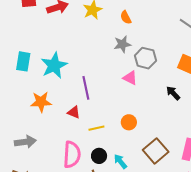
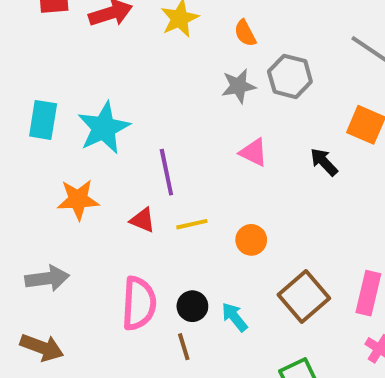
gray hexagon: (145, 58) -> (290, 76), moved
black arrow: (173, 93) -> (324, 162), moved
yellow line: (96, 128) -> (192, 224), moved

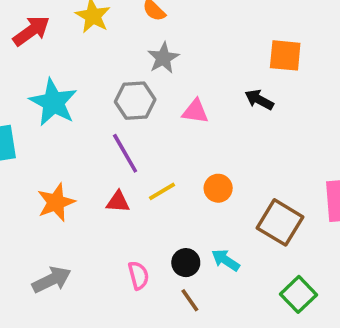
gray hexagon: (290, 76) -> (135, 101), moved
cyan star: (104, 128) -> (53, 102), moved
pink semicircle: (139, 303) -> (138, 275), size x0.6

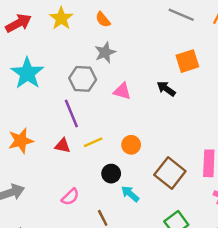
orange square: (285, 55) -> (187, 61), turned -30
black circle: (186, 263) -> (111, 174), moved
pink semicircle: (138, 275) -> (70, 197), turned 54

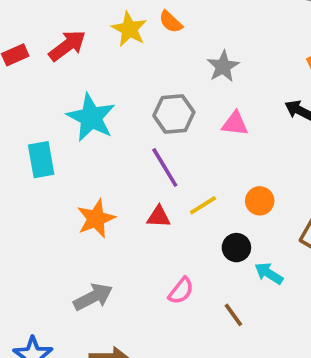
orange semicircle: (103, 19) -> (171, 22), moved
gray star: (105, 52) -> (223, 66), moved

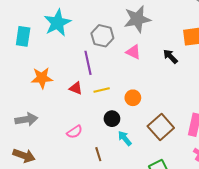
gray star: (223, 66) -> (137, 19), size x1.5

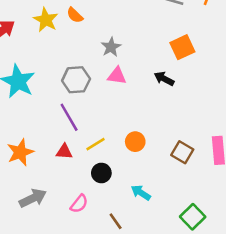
gray star: (137, 19) -> (111, 47), size x0.6
pink triangle: (133, 52) -> (117, 76), moved
gray arrow: (26, 119) -> (33, 198), moved
black circle: (112, 119) -> (101, 173), moved
brown square: (161, 127) -> (182, 152), moved, size x0.7

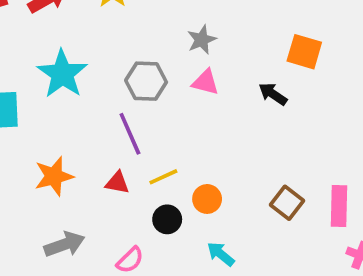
orange square: (182, 47) -> (304, 52), turned 35
orange circle: (135, 142) -> (207, 199), moved

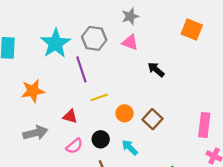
cyan star: (62, 74) -> (55, 43), moved
black arrow: (273, 94) -> (156, 70), moved
red triangle: (117, 183) -> (70, 116), moved
brown square: (287, 203) -> (152, 119), moved
black circle: (167, 219) -> (101, 139), moved

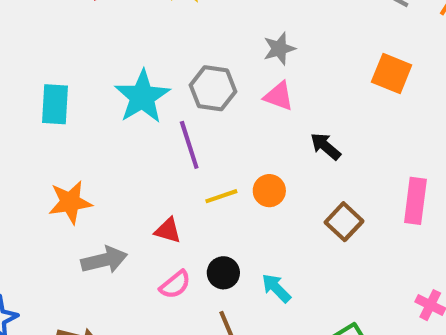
orange star: (33, 91) -> (70, 202), moved
orange circle: (124, 113) -> (269, 191), moved
brown square: (152, 119) -> (344, 222), moved
pink rectangle: (204, 125) -> (415, 201), moved

